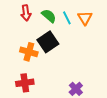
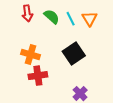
black square: (48, 42) -> (74, 53), moved
red cross: (25, 83) -> (38, 76), moved

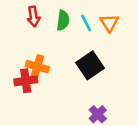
green semicircle: (52, 17) -> (63, 20), turned 56
red cross: (38, 76) -> (26, 81), moved

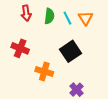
orange cross: (37, 67) -> (44, 72), moved
red cross: (26, 81) -> (20, 48), moved, turned 30

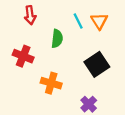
green semicircle: (49, 16) -> (57, 39), moved
black square: (70, 51) -> (97, 64), moved

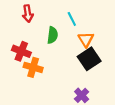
orange triangle: (99, 21) -> (86, 39), moved
orange cross: (51, 83) -> (33, 67), moved

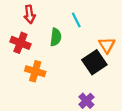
orange triangle: (86, 39) -> (107, 45), moved
red cross: (21, 51) -> (20, 43), moved

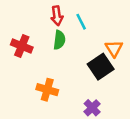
red arrow: (30, 14) -> (57, 16), moved
orange cross: (35, 71) -> (47, 90), moved

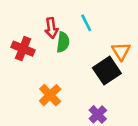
red arrow: (57, 16) -> (51, 28), moved
orange cross: (47, 90) -> (50, 95), turned 30

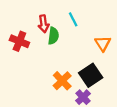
black square: (107, 71) -> (91, 75), moved
orange cross: (50, 95) -> (62, 81), moved

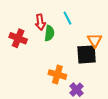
black square: (91, 75) -> (87, 54), moved, turned 30
orange cross: (62, 81) -> (57, 75), turned -30

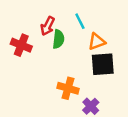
red arrow: (40, 22) -> (48, 26), turned 35
orange triangle: (95, 40) -> (97, 42), moved, turned 42

